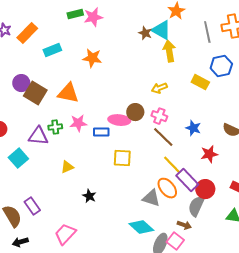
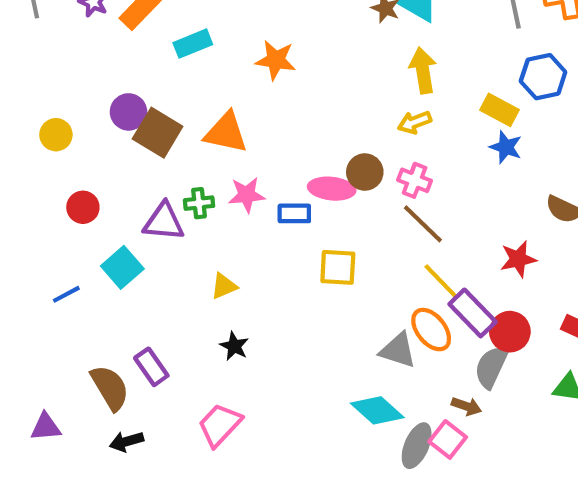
yellow arrow: (169, 51) -> (423, 70), moved
blue star: (193, 128) -> (506, 147), moved
black star: (89, 196) -> (234, 346), moved

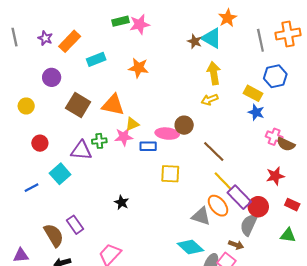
purple circle: (129, 112) -> (52, 77), moved
pink cross: (415, 180) -> (274, 137), moved
red star: (518, 259) -> (275, 176), moved
yellow triangle: (224, 286) -> (132, 124), moved
black star: (234, 346) -> (122, 202), moved

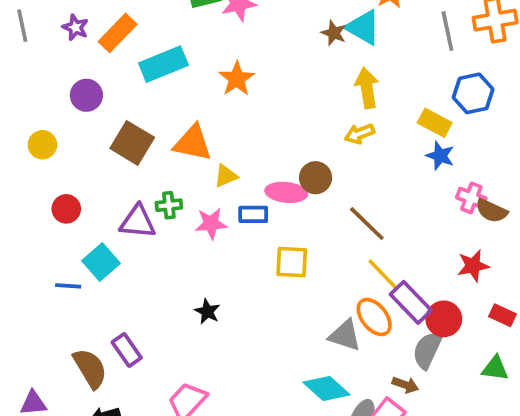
cyan rectangle: (96, 59) -> (163, 64), size x1.4
orange star: (139, 68) -> (237, 79), turned 30
pink star: (124, 137) -> (211, 224), moved
blue line: (31, 188) -> (68, 286), moved, turned 32

